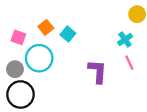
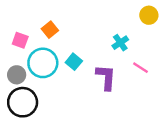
cyan square: (68, 34) -> (74, 62), moved
cyan cross: (125, 40) -> (120, 43), moved
pink line: (129, 63) -> (141, 68), turned -32

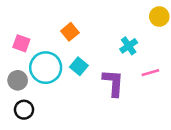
orange square: (50, 30) -> (70, 32), moved
pink line: (141, 68) -> (150, 73), turned -49
black circle: (23, 102) -> (24, 110), size x0.6

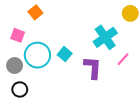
orange square: (70, 32) -> (35, 12), moved
cyan cross: (129, 46) -> (105, 37), size x1.6
pink line: (150, 73) -> (123, 59), turned -32

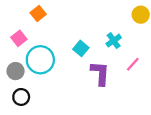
pink square: (18, 35) -> (19, 38), turned 32
cyan cross: (105, 37) -> (114, 41), size x0.6
cyan square: (65, 54) -> (81, 48), moved

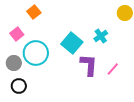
cyan square: (81, 48) -> (72, 43), size x1.5
pink line: (133, 64) -> (113, 69), moved

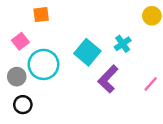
orange square: (34, 12) -> (41, 15), turned 32
purple L-shape: (89, 65) -> (108, 79), turned -140
pink line: (113, 69) -> (151, 84), moved

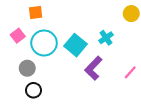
cyan circle: (44, 64) -> (44, 43), moved
gray circle: (17, 77) -> (27, 68), moved
black circle: (23, 105) -> (34, 90), moved

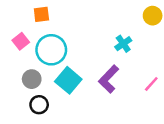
cyan square: (76, 45) -> (68, 80), moved

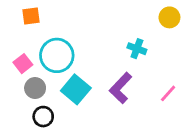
orange square: (41, 14) -> (31, 16), moved
pink square: (21, 41) -> (23, 64), moved
cyan cross: (123, 44) -> (137, 49), turned -35

